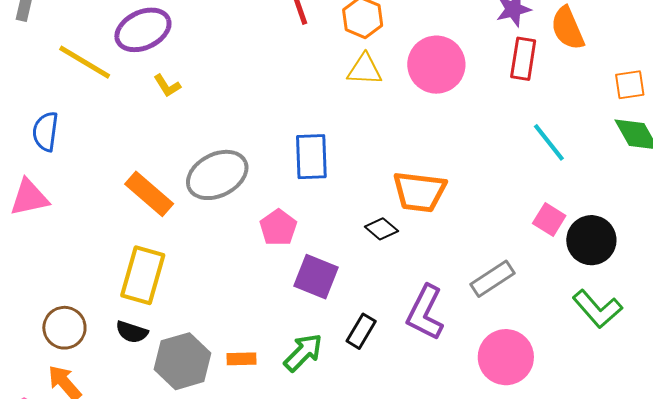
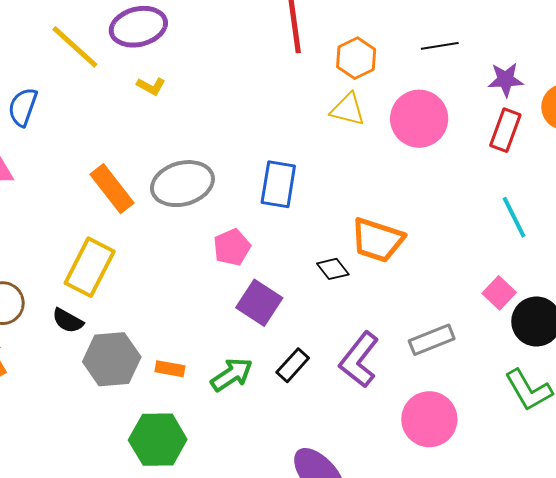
yellow L-shape: (167, 86) -> (151, 86), turned -40

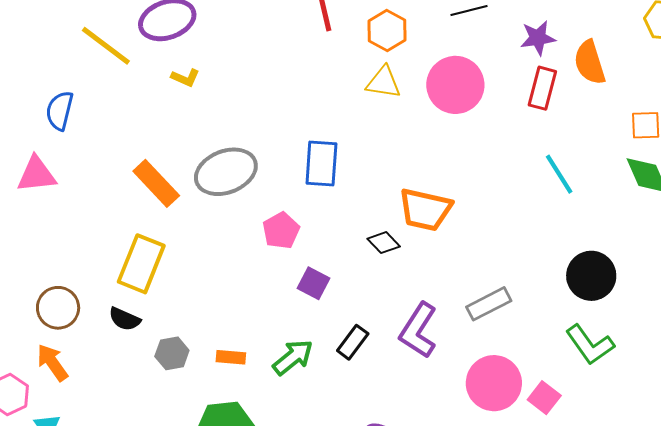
pink square: (499, 293) -> (544, 398), moved
purple square: (259, 303) -> (314, 283), size x0.7
gray hexagon: (112, 359) -> (172, 353), size x0.6

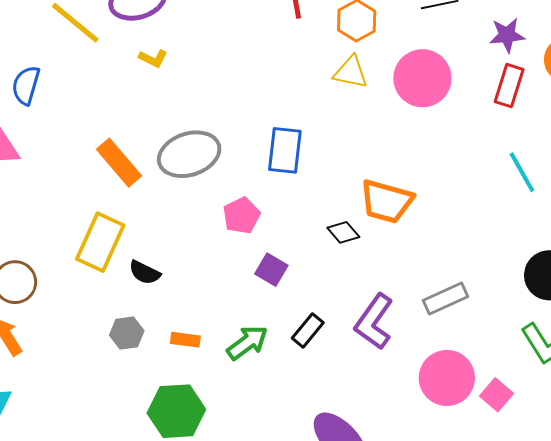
black semicircle: (125, 319) -> (145, 272), moved

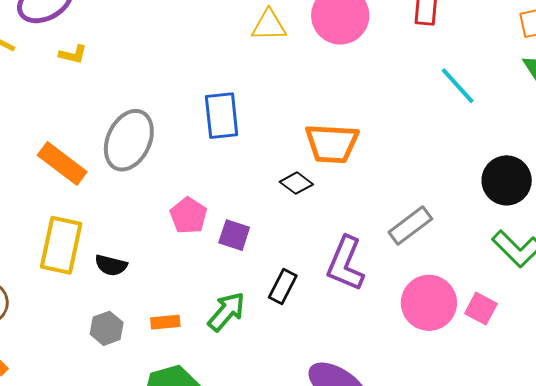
gray ellipse: (189, 154) -> (129, 140), turned -34
pink pentagon: (241, 216) -> (188, 215), moved

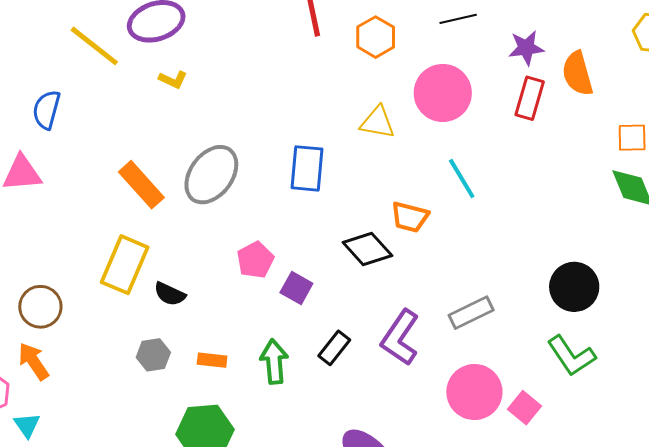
yellow triangle: (269, 25) -> (377, 122), moved
cyan line: (458, 86) -> (462, 179), moved
orange trapezoid: (332, 143) -> (410, 217), size x0.7
black diamond: (296, 183) -> (367, 249), size x1.5
green arrow: (226, 312) -> (274, 362), turned -57

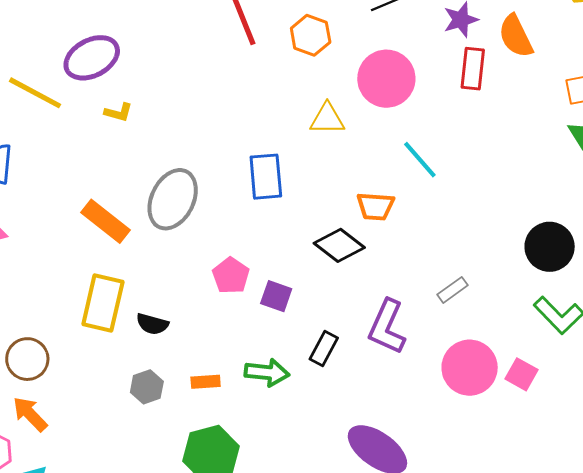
gray rectangle: (471, 313) -> (452, 290), size x0.7
green arrow: (274, 362) -> (267, 372), turned 111

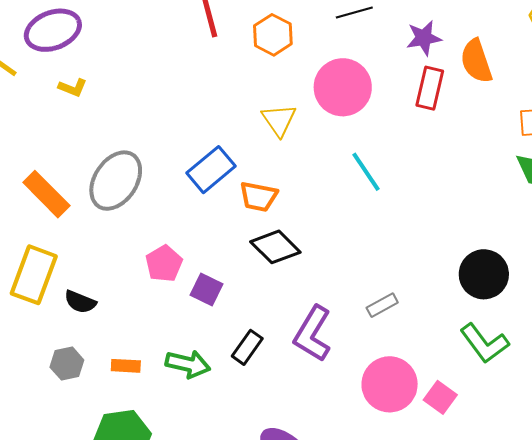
yellow triangle: (327, 119) -> (279, 120), turned 48
blue rectangle: (266, 177) -> (211, 170), turned 48
orange trapezoid: (375, 206) -> (258, 197), moved

